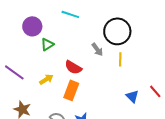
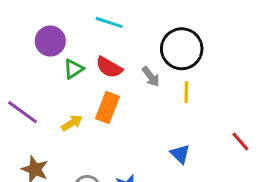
red semicircle: (73, 67) -> (109, 67), moved
orange rectangle: (71, 90) -> (107, 108), moved
blue triangle: (132, 96) -> (180, 154), moved

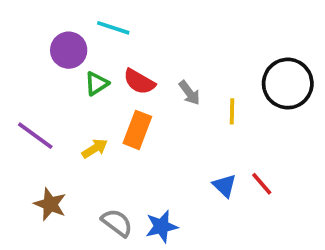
cyan line: (109, 22) -> (113, 28), moved
black circle: (182, 49) -> (288, 84), moved
red line: (240, 142) -> (262, 184), moved

